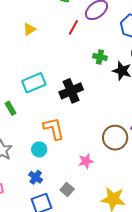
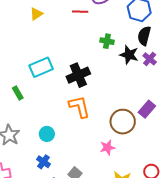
red line: (73, 27) -> (80, 12), turned 63
orange L-shape: (54, 129) -> (79, 107), moved
pink star: (86, 161) -> (107, 147), moved

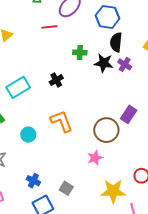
black cross: (78, 75) -> (56, 80), moved, size x0.6
cyan circle: (47, 134) -> (28, 135), moved

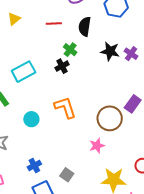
red line: (49, 27) -> (54, 23), moved
black semicircle: (116, 42) -> (85, 27), moved
green cross: (80, 53) -> (70, 50), moved, turned 32
blue cross: (33, 181) -> (34, 165), turned 32

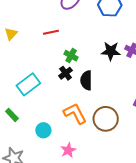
black semicircle: (85, 27) -> (86, 80), moved
brown circle: (110, 118) -> (106, 119), moved
pink star: (97, 146) -> (68, 150), moved

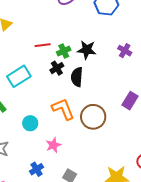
red line: (51, 32) -> (43, 45), moved
black star: (111, 51) -> (87, 50), moved
green cross: (71, 56) -> (64, 51), turned 32

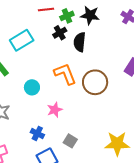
blue cross: (37, 169) -> (37, 133), turned -32

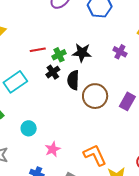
orange L-shape: (65, 74) -> (95, 155), moved
brown circle: (95, 82) -> (95, 96), moved

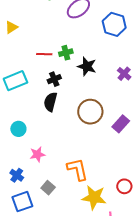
green cross: (59, 55) -> (66, 53), moved
black semicircle: (73, 80) -> (50, 102), moved

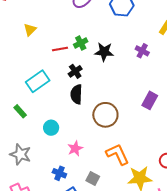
yellow triangle: (11, 27) -> (30, 30), moved
brown circle: (90, 112) -> (105, 115), moved

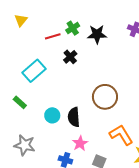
black semicircle: (76, 94) -> (74, 117), moved
pink star: (75, 148) -> (80, 143), moved

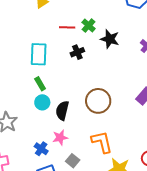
green cross: (73, 28) -> (89, 26), turned -32
cyan rectangle: (34, 71) -> (39, 54), turned -65
green rectangle: (20, 102) -> (40, 84), moved

